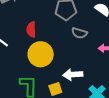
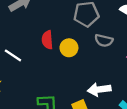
yellow circle: (41, 54) -> (69, 48), moved, size x0.6

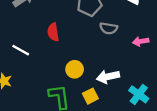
yellow circle: (69, 48) -> (75, 69), moved

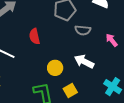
pink arrow: (141, 41) -> (112, 40), turned 64
white arrow: (108, 77) -> (84, 62), moved, turned 42

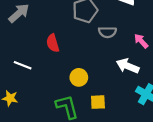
white arrow: (84, 62) -> (128, 66), moved
yellow square: (70, 90) -> (98, 102), turned 32

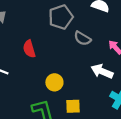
gray semicircle: (107, 32) -> (82, 38), turned 30

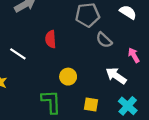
yellow square: (73, 106) -> (91, 104), moved

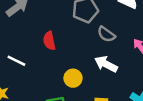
white arrow: (116, 76) -> (106, 64), moved

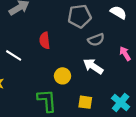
gray semicircle: (106, 34) -> (96, 40), turned -63

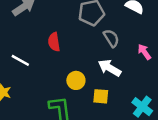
gray semicircle: (96, 40) -> (111, 38), turned -98
yellow square: (85, 102) -> (101, 96), moved

